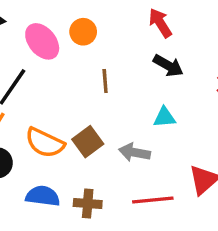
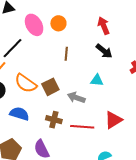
brown cross: (88, 203) -> (54, 120), moved

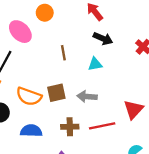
orange circle: (58, 23) -> (45, 13), moved
cyan triangle: (97, 80) -> (95, 64), moved
brown square: (50, 87) -> (56, 93), turned 30

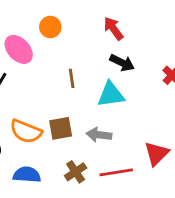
cyan triangle: (95, 64) -> (111, 95), size x1.5
brown cross: (70, 127) -> (76, 172), turned -35

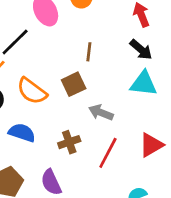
cyan triangle: (111, 95) -> (144, 84), moved
brown square: (61, 128) -> (74, 84), moved, turned -30
red line: (116, 172) -> (108, 153), turned -68

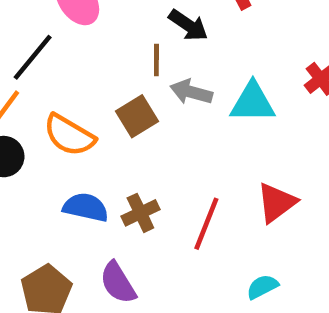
black arrow: (141, 50) -> (188, 25), moved
gray arrow: (101, 113) -> (191, 92), moved
blue semicircle: (22, 133) -> (86, 207), moved

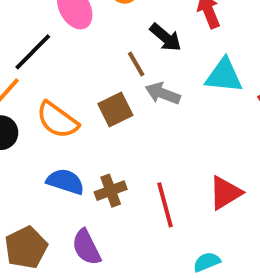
brown line: (156, 60) -> (136, 64), turned -36
cyan triangle: (253, 102) -> (224, 76), moved
red line: (206, 224) -> (165, 205), turned -42

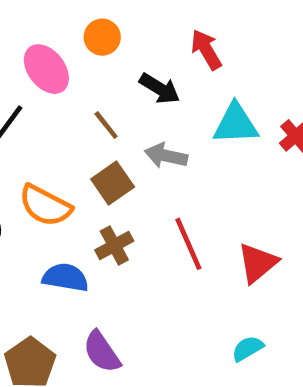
brown line: (136, 64) -> (106, 125), moved
brown cross: (111, 191) -> (114, 245), moved
red line: (165, 205) -> (188, 244), moved

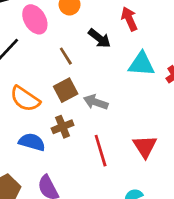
gray arrow: (166, 156) -> (96, 102), moved
red line: (188, 244) -> (101, 151), moved
red triangle: (258, 263) -> (145, 147), turned -30

